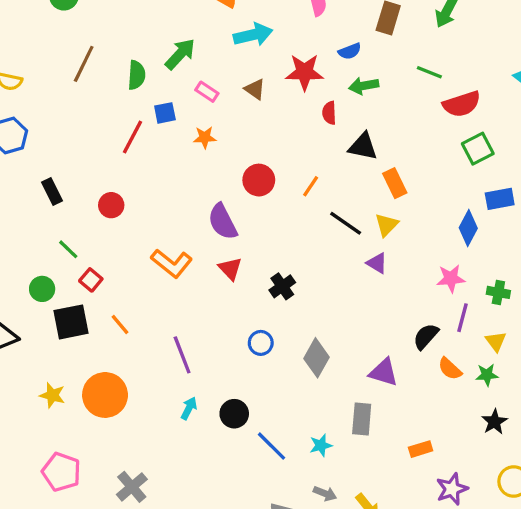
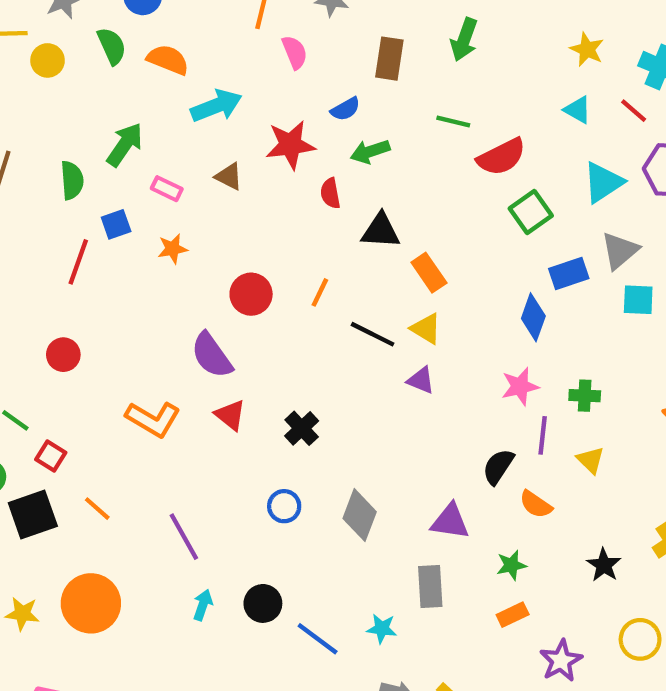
yellow triangle: (387, 225) -> (426, 329), turned -35
green star: (487, 375) -> (511, 565), moved
cyan star: (321, 445) -> (382, 629), turned 30

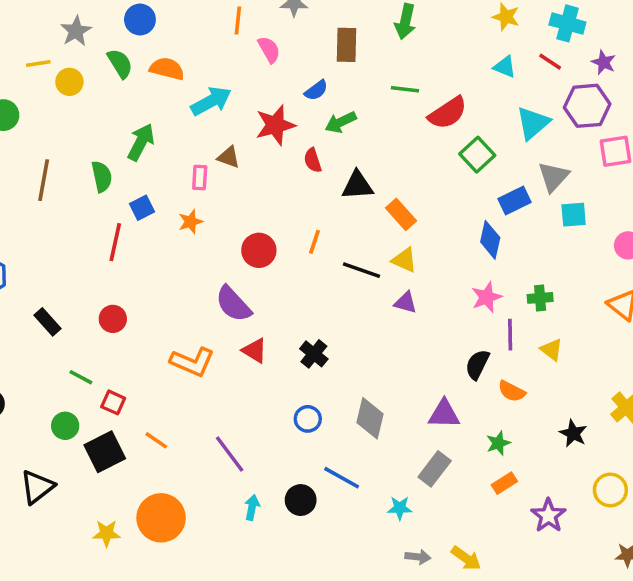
pink rectangle: (167, 189) -> (200, 178), moved, turned 75
gray rectangle: (430, 586) -> (435, 469), turned 48
blue line: (318, 639) -> (342, 478), moved

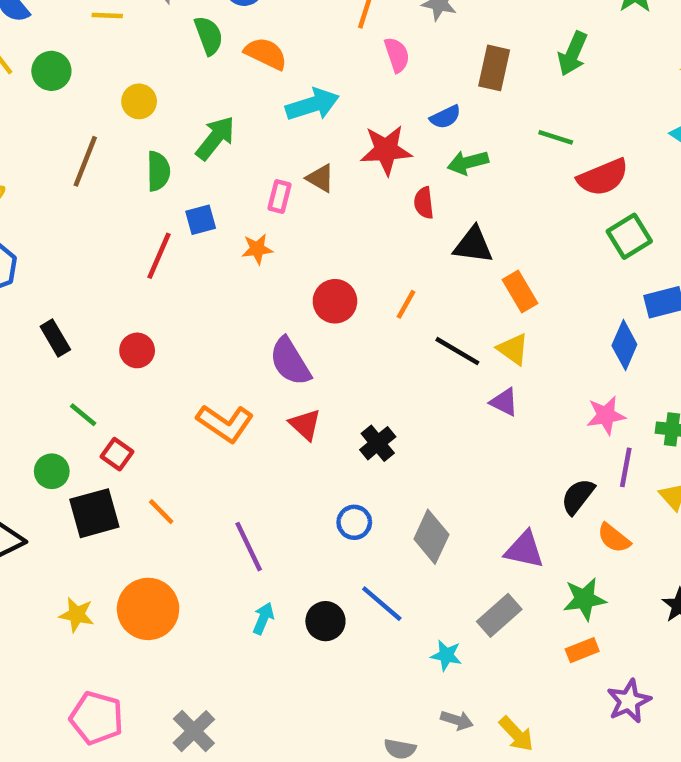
yellow circle: (69, 82) -> (139, 101), moved
green star: (498, 443) -> (584, 599), size x1.4

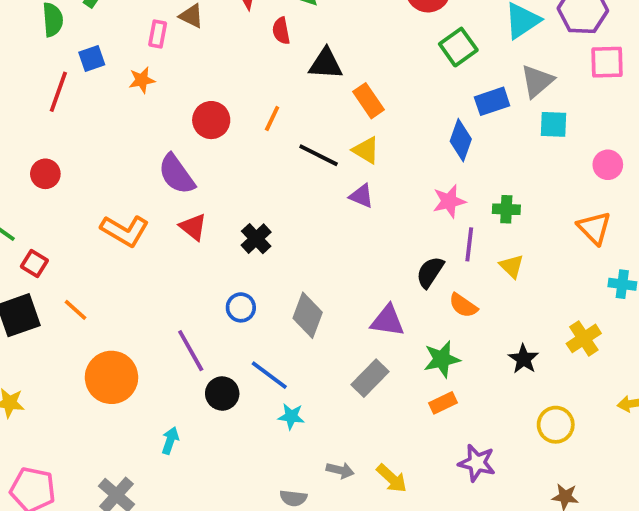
purple line: (249, 547) -> (191, 351), moved
orange circle: (148, 609) -> (112, 377), moved
cyan arrow: (263, 618) -> (170, 440), moved
cyan star: (446, 655) -> (291, 416), moved
purple star: (629, 701) -> (477, 463), moved, turned -30

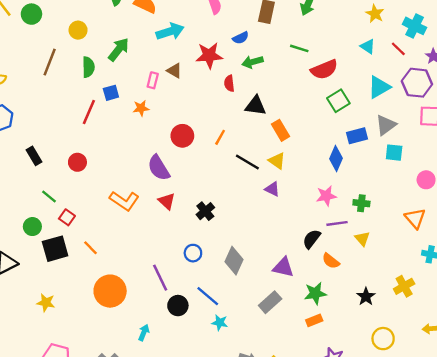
purple line: (469, 244) -> (337, 223), turned 72

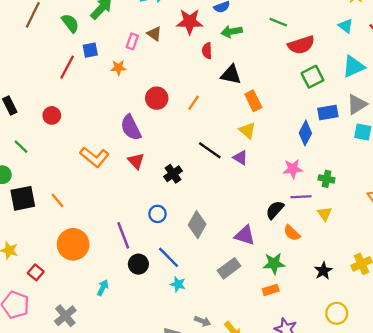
green semicircle: (88, 67) -> (70, 23), turned -42
black line: (247, 162) -> (210, 150), moved
red square: (67, 217) -> (36, 272), moved

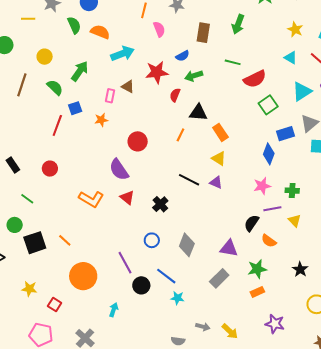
red semicircle: (207, 51) -> (175, 95), turned 32
orange line: (194, 103) -> (180, 135), moved

